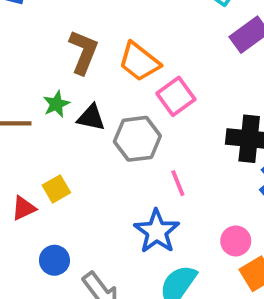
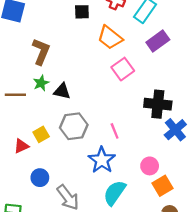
brown L-shape: (83, 52) -> (41, 52), moved
orange trapezoid: (139, 62) -> (110, 38), moved
pink square: (176, 96) -> (123, 69), moved
gray hexagon: (137, 139) -> (74, 126), moved

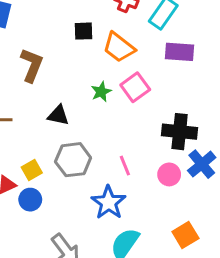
black square: (82, 12) -> (83, 31), moved
purple rectangle: (158, 41) -> (180, 52), turned 40
green star: (41, 83) -> (101, 92), moved
pink circle: (150, 166) -> (169, 174), moved
blue circle: (40, 178) -> (30, 200), moved

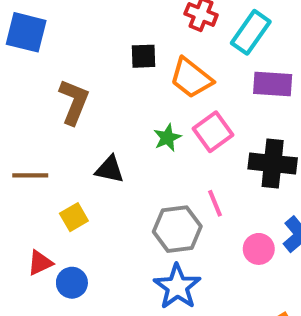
black cross: (180, 132) -> (273, 163), moved
gray hexagon: (73, 160) -> (177, 229), moved
pink line: (125, 166) -> (215, 203), moved
yellow square: (32, 170) -> (74, 217), moved

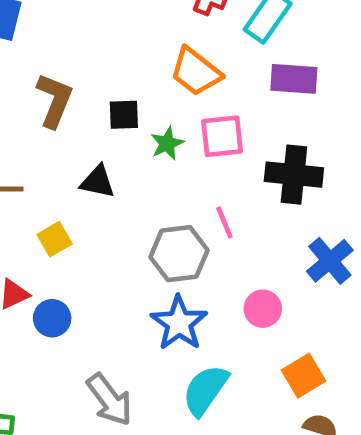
black square: (143, 56) -> (124, 115), moved
pink square: (213, 132) -> (222, 136), turned 30
pink circle: (259, 249) -> (263, 309), moved

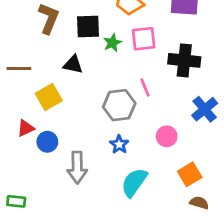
black square: (124, 115) -> (88, 27), size x1.4
yellow square: (55, 239) -> (49, 97), size x1.4
blue star: (179, 323) -> (119, 144), size x0.6
gray arrow: (110, 400) -> (77, 168), moved, turned 36

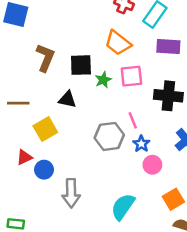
blue star: (119, 144) -> (141, 144), moved

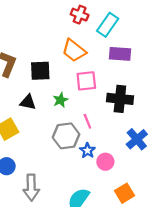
green star: (103, 80) -> (60, 100), moved
blue star: (141, 144) -> (87, 150), moved

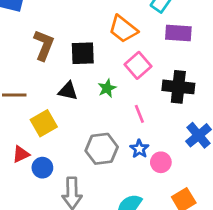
pink square: (86, 81) -> (138, 65), turned -35
gray hexagon: (66, 136) -> (102, 149), moved

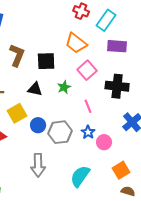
blue circle: (42, 168) -> (38, 125), moved

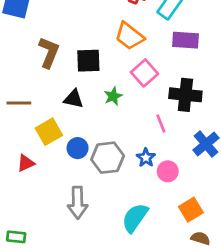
pink line: (88, 106) -> (161, 124), moved

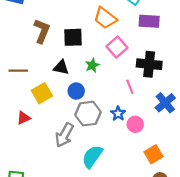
blue circle: (78, 148) -> (76, 91), moved
gray arrow: (78, 203) -> (64, 135), moved, turned 30
cyan semicircle: (135, 218) -> (92, 156), moved

